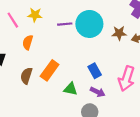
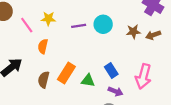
cyan circle: (89, 24) -> (103, 24), size x0.7
green triangle: (70, 89) -> (88, 80), moved

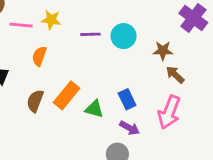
pink line: (27, 25) -> (21, 25), turned -56
brown arrow: (153, 35) -> (175, 75), moved, turned 56

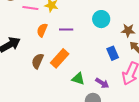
purple line: (90, 34) -> (66, 29), moved
blue rectangle: (127, 99) -> (113, 53), moved
green triangle: (94, 109) -> (78, 79), moved

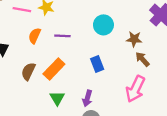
blue rectangle: (113, 53) -> (97, 64), moved
green triangle: (78, 79) -> (57, 98), moved, turned 40
purple arrow: (102, 83) -> (87, 98), moved, turned 72

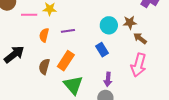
cyan circle: (103, 25) -> (109, 25), moved
green triangle: (57, 98) -> (73, 85), size x1.5
purple arrow: (87, 98) -> (108, 79), moved

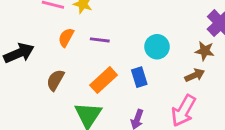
brown star: (130, 22) -> (205, 51), moved
brown arrow: (140, 38) -> (195, 75), turned 104
orange rectangle: (66, 61) -> (104, 80), moved

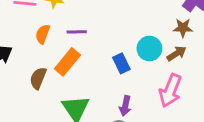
cyan circle: (157, 47) -> (149, 49), moved
orange rectangle: (104, 80) -> (67, 62), moved

